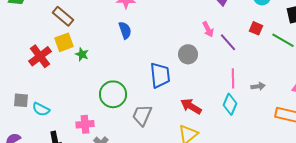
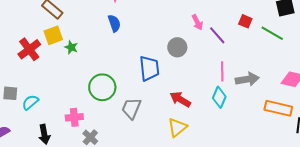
gray arrow: (258, 86) -> (247, 79), size x1.6
cyan semicircle: (41, 109) -> (30, 102), turned 114

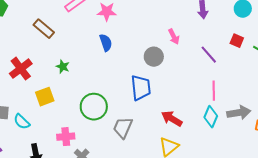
pink arrow: (197, 22) -> (174, 37), moved
yellow square: (53, 35) -> (45, 97), moved
gray circle: (177, 47) -> (154, 57), moved
gray arrow: (247, 79) -> (239, 113), moved
cyan semicircle: (30, 102) -> (22, 122), turned -96

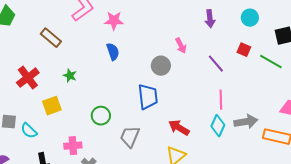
green circle: (94, 107) -> (101, 116), size x0.7

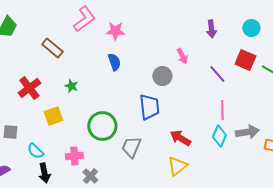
red square: (244, 50) -> (245, 60), size x1.5
green circle: (101, 116) -> (102, 126), size x1.5
cyan semicircle: (29, 131) -> (35, 151), moved

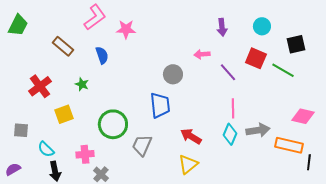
pink arrow: (182, 56) -> (202, 54), moved, turned 112
blue semicircle: (114, 62) -> (102, 55), moved

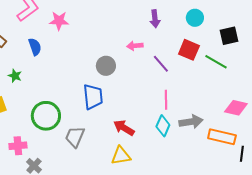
yellow triangle: (188, 164) -> (121, 156), turned 30

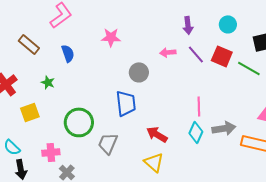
pink star: (59, 21) -> (111, 37), moved
purple line: (161, 64) -> (196, 54), moved
yellow triangle: (121, 156) -> (154, 162), turned 50

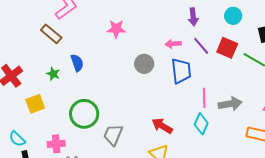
brown rectangle: (29, 44) -> (51, 34), moved
blue semicircle: (68, 53) -> (77, 63), moved
blue trapezoid: (126, 103) -> (181, 71), moved
gray arrow: (224, 128) -> (230, 104), moved

